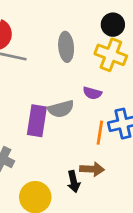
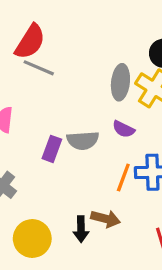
gray ellipse: (66, 47) -> (120, 82), moved
purple rectangle: (37, 121) -> (52, 149), size x0.7

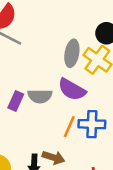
purple semicircle: (124, 129) -> (72, 90), size x1.6

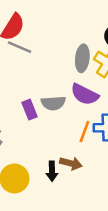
purple rectangle: (16, 101) -> (29, 110), turned -42

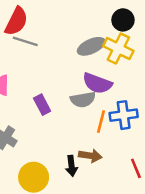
gray ellipse: (82, 58) -> (91, 46), turned 65
gray semicircle: (53, 103) -> (83, 100), moved

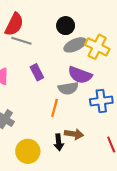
black circle: (123, 20) -> (66, 26), moved
purple rectangle: (42, 105) -> (37, 72), moved
orange line: (101, 122) -> (55, 108), moved

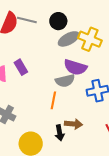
gray line: (21, 41) -> (27, 20), moved
purple rectangle: (37, 72) -> (21, 67), moved

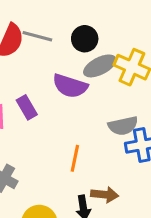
purple semicircle: (75, 67) -> (70, 86), moved
gray semicircle: (65, 81) -> (123, 126), moved

